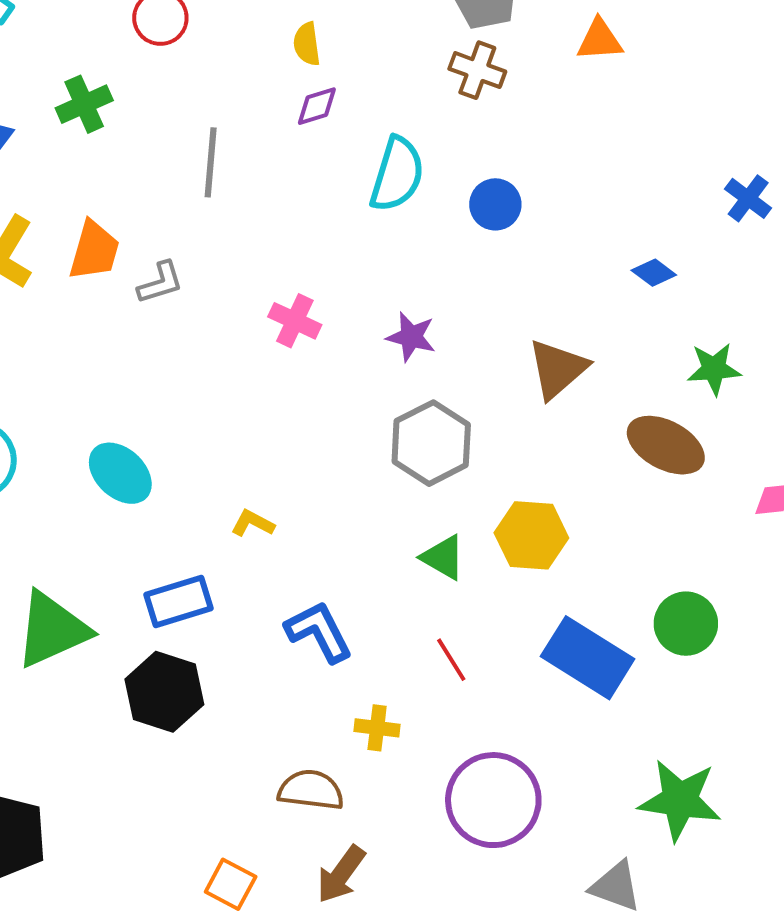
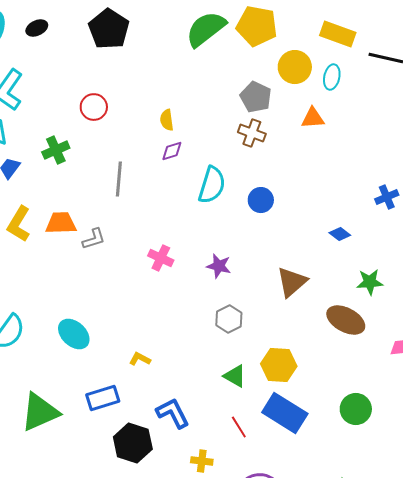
blue cross: (748, 198) -> (387, 197), turned 30
orange trapezoid: (94, 251) -> (61, 223), turned -108
gray hexagon: (431, 443) -> (229, 319), size x0.7
blue rectangle: (588, 658) -> (285, 413), moved
black hexagon: (164, 692) -> (133, 443), moved

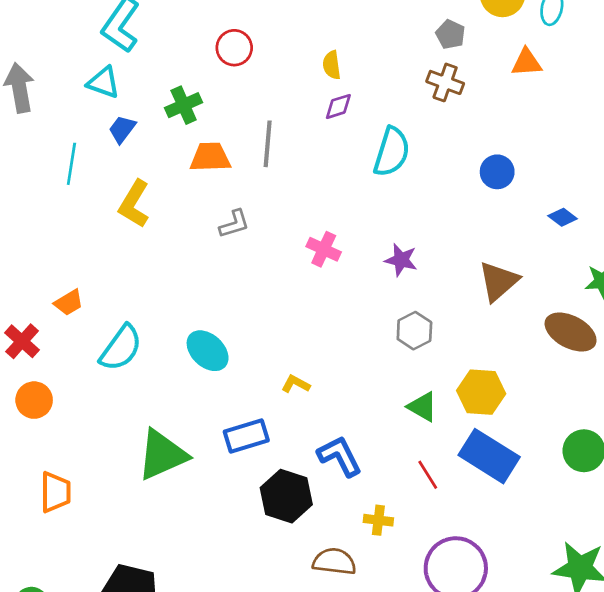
gray pentagon: (256, 97) -> (450, 34), size x0.7
blue circle: (261, 200) -> (497, 172), moved
orange trapezoid: (61, 223) -> (210, 157), moved

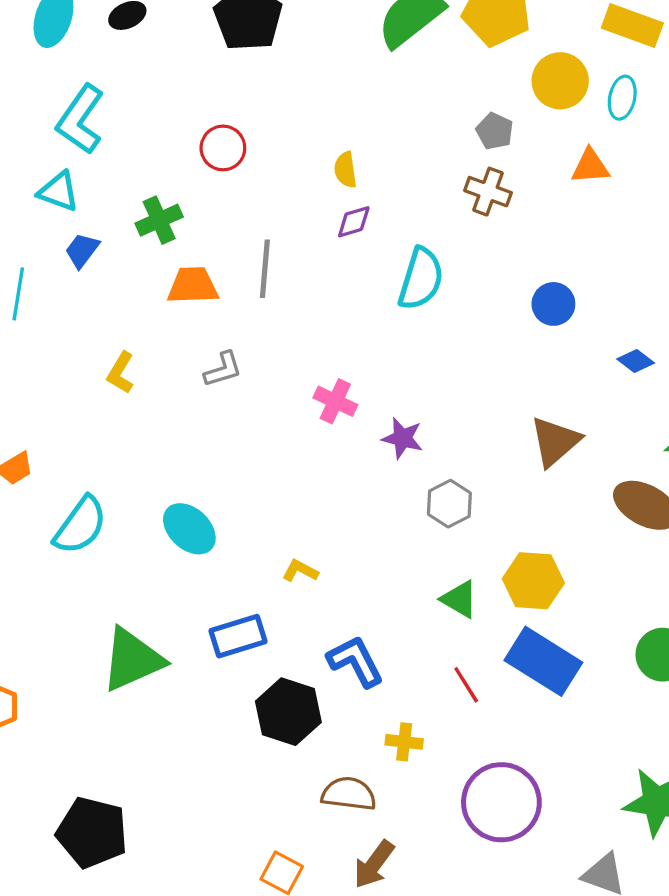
yellow L-shape: (134, 204) -> (121, 373), moved, size x0.7
purple star: (401, 260) -> (402, 438), moved

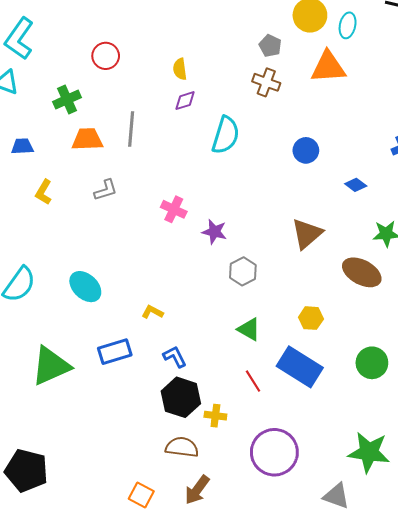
orange triangle: (590, 166) -> (328, 67), size x1.5
blue trapezoid: (82, 250) -> (22, 146), moved, turned 50
yellow hexagon: (533, 581) -> (311, 318), moved, size x0.7
blue L-shape: (355, 661) -> (175, 357), moved, size x0.7
black hexagon: (288, 712) -> (181, 397), moved

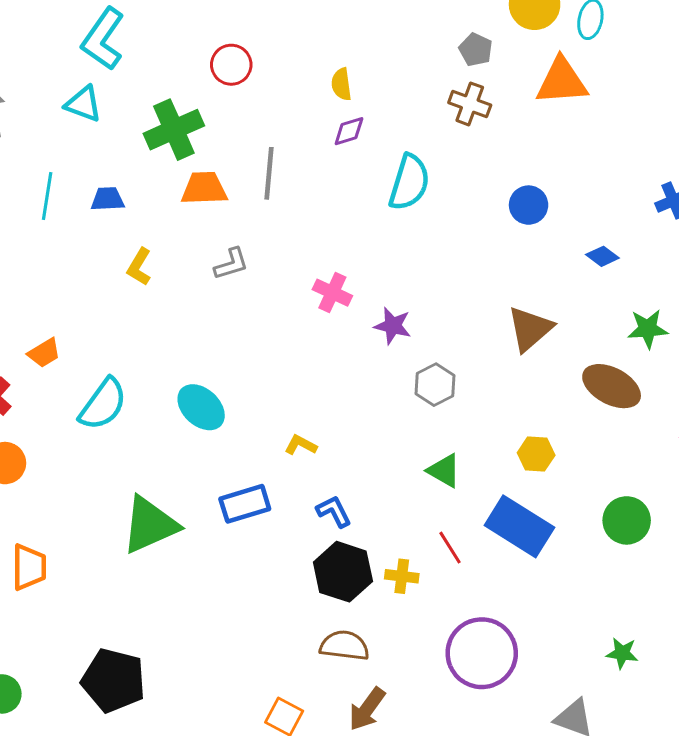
green cross: (67, 100) -> (174, 130), size x1.4
yellow cross: (215, 416) -> (402, 576), moved
green star: (369, 452) -> (622, 653), size x0.5

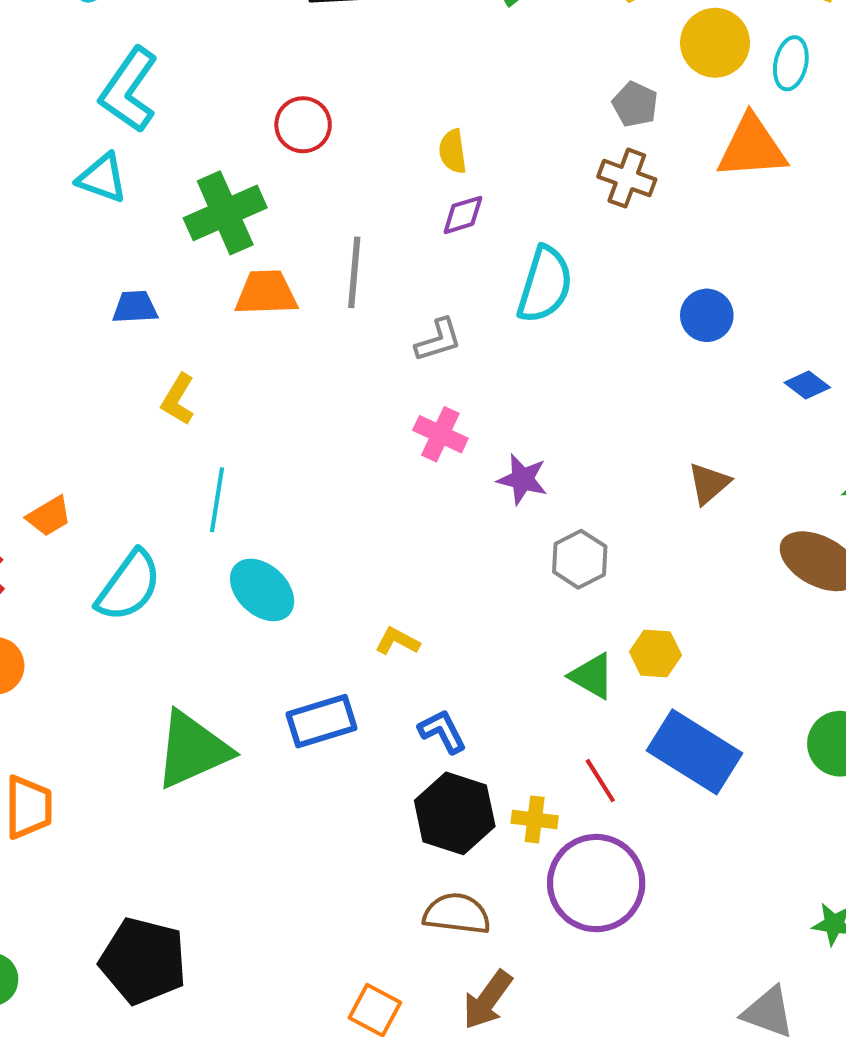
cyan line: (47, 196) -> (217, 500), moved
gray L-shape: (231, 264) -> (438, 340), moved
brown triangle: (530, 329) -> (709, 483), size x0.7
yellow hexagon: (536, 454) -> (656, 653), moved
purple circle: (482, 653) -> (596, 883), moved

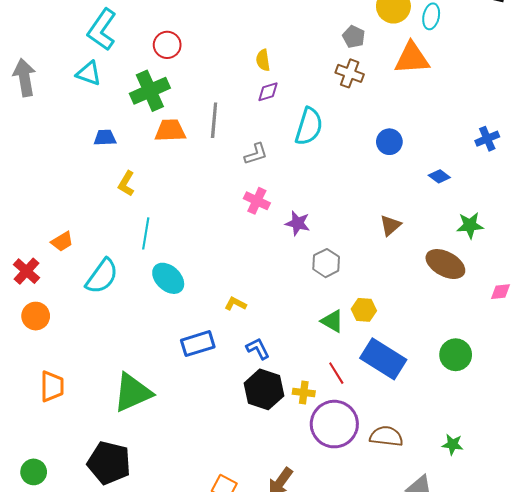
red circle: (303, 125) -> (167, 45), moved
green triangle: (192, 750) -> (133, 392), moved
brown semicircle: (457, 914) -> (386, 436), moved

